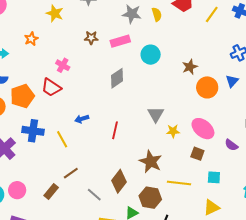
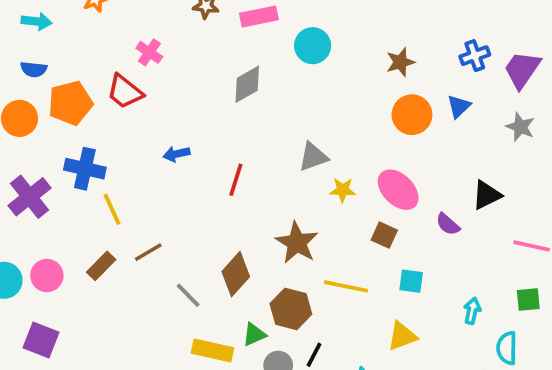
brown star: (190, 67) -> (400, 62), moved
gray triangle: (156, 114) -> (313, 157), turned 36
yellow line: (62, 139) -> (112, 209), moved
brown rectangle: (51, 191) -> (101, 266), moved

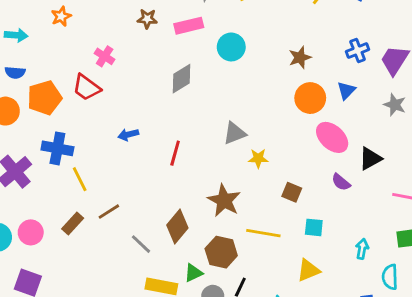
pink ellipse: (398, 190) -> (332, 137), moved

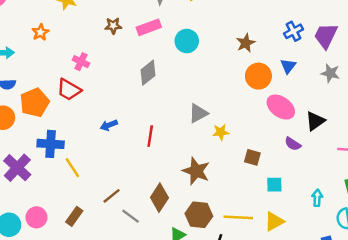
brown line: (109, 212) -> (112, 196), moved
brown rectangle: (73, 224) -> (74, 216), moved
yellow line: (263, 233) -> (238, 217), moved

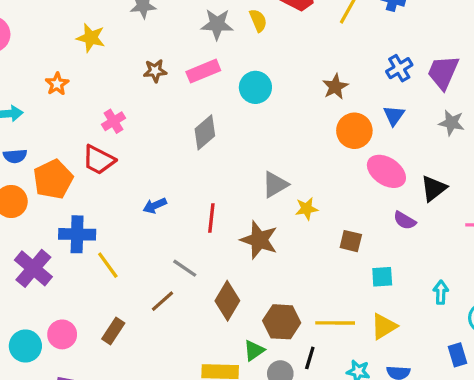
pink cross: (81, 62) -> (114, 121), turned 35
brown star: (196, 171) -> (259, 240), moved
gray line: (131, 216) -> (185, 268), moved

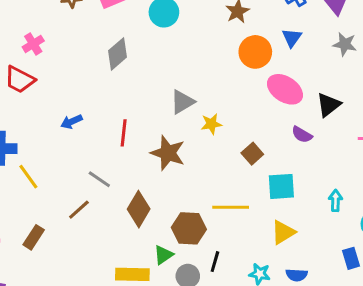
brown square: (351, 241) -> (252, 154), turned 35
cyan square: (382, 277) -> (281, 186), size x1.4
yellow line: (335, 323) -> (231, 207), moved

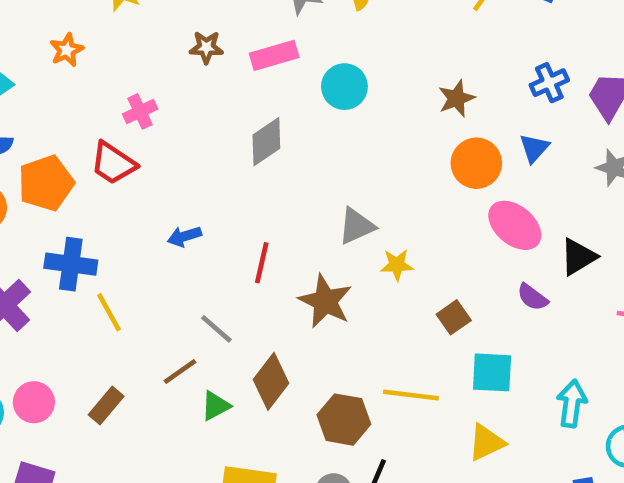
cyan arrow: (336, 201) -> (572, 404), size x1.4
green triangle: (163, 255) -> (216, 406), moved

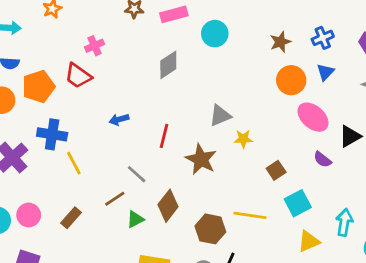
blue cross: (549, 83) -> (323, 38), moved
cyan square: (492, 372) -> (298, 203), turned -32
yellow triangle: (486, 442) -> (309, 241), moved

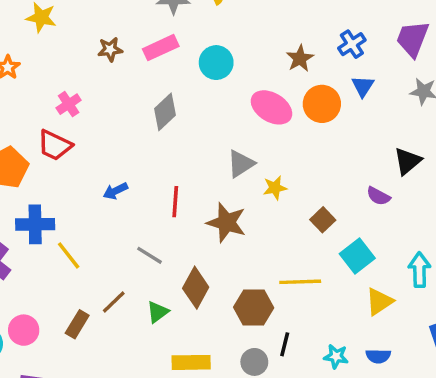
pink ellipse: (313, 117) -> (271, 107), moved
brown line: (115, 199) -> (114, 302), moved

